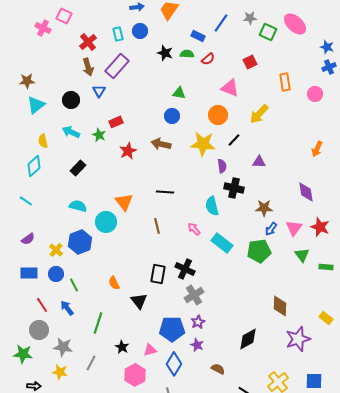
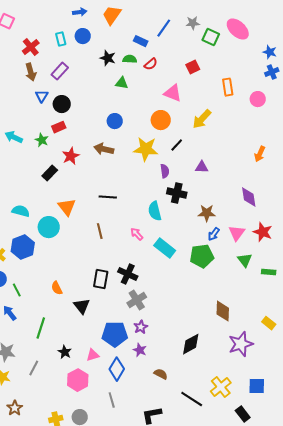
purple rectangle: (117, 66) -> (60, 71), size x0.7
green triangle: (179, 93) -> (122, 83), moved
black circle: (71, 100) -> (62, 104), moved
black rectangle: (78, 168) -> (50, 173), moved

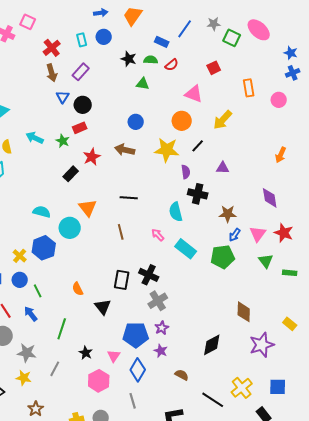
pink triangle: (93, 355) -> (114, 356), turned -40

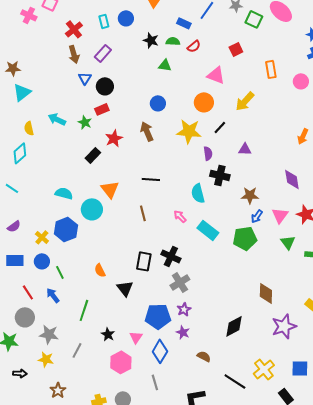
brown arrow: (125, 150) -> (147, 131), turned 54

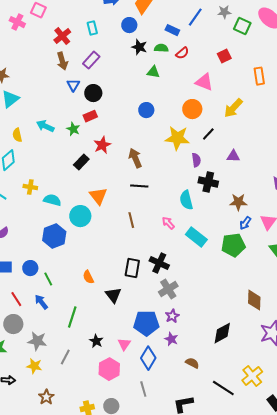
blue circle: (126, 18) -> (129, 25), moved
brown arrow: (147, 131) -> (135, 158), moved
yellow cross: (42, 237) -> (30, 187), moved, turned -32

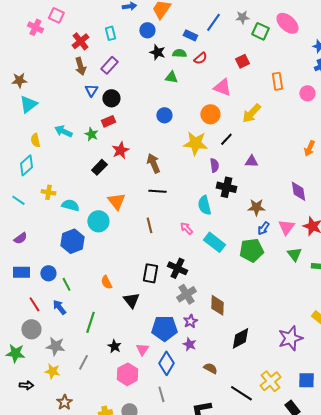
brown diamond: (254, 300) -> (217, 305), moved

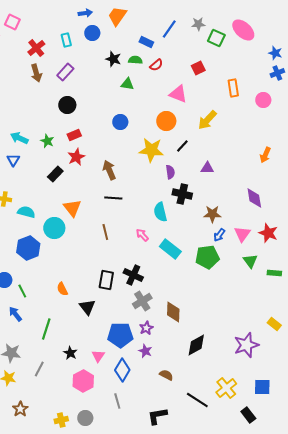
blue circle: (147, 30) -> (92, 33), moved
blue triangle: (91, 90) -> (13, 160), moved
red rectangle: (108, 121) -> (74, 135), moved

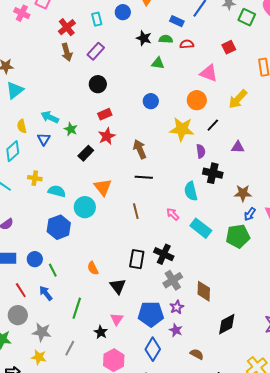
red semicircle: (156, 65) -> (187, 44), turned -144
green star: (47, 141) -> (71, 129), moved
pink triangle: (98, 356) -> (117, 319), moved

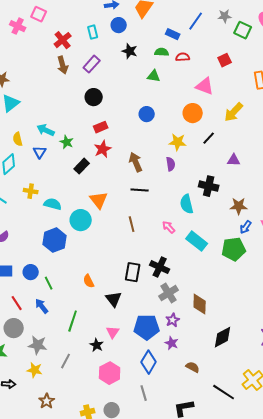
black star: (144, 38) -> (130, 51), moved
yellow star: (182, 129) -> (178, 142), size x0.7
purple semicircle: (201, 151) -> (171, 164), moved

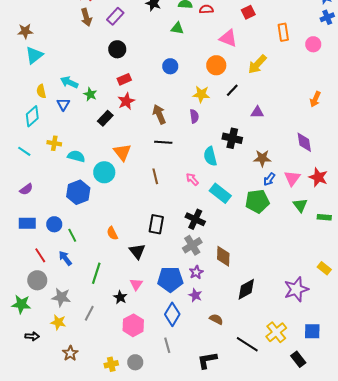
black cross: (160, 267) -> (195, 219), moved

